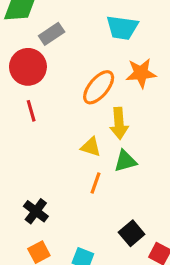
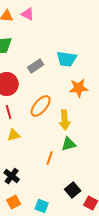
gray rectangle: (52, 34) -> (36, 66), moved
orange ellipse: (99, 87) -> (41, 106), moved
yellow triangle: (91, 147) -> (14, 135), moved, turned -32

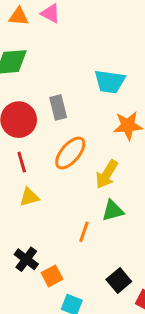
gray rectangle: (36, 66) -> (58, 107), moved, turned -70
yellow arrow: (65, 120) -> (107, 174), turned 36
orange square: (14, 202) -> (52, 276), moved

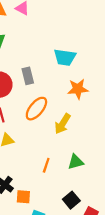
green triangle: (113, 211) -> (76, 162), moved
orange square: (52, 276) -> (23, 197), turned 32

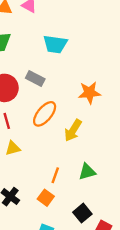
cyan trapezoid: (65, 57) -> (55, 44), moved
gray rectangle: (28, 76) -> (35, 78), turned -49
orange square: (23, 197) -> (46, 198), moved, turned 32

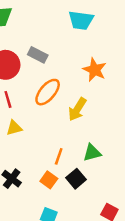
cyan trapezoid: (55, 44) -> (81, 20), moved
orange star: (89, 93) -> (95, 70), turned 30
black square: (82, 213) -> (76, 179), moved

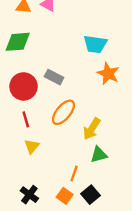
orange star: (95, 70) -> (108, 74), moved
yellow triangle: (14, 128) -> (32, 146), turned -35
green triangle: (92, 153) -> (99, 155), moved

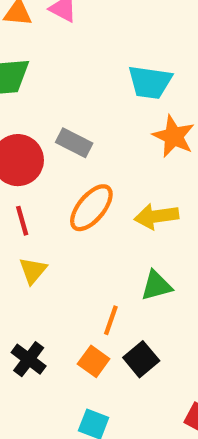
yellow arrow: (92, 129) -> (156, 216), moved, turned 50

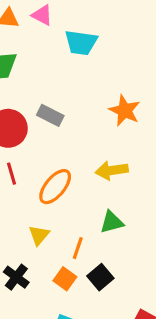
cyan trapezoid: (150, 82) -> (81, 43), moved
orange ellipse: (91, 208) -> (55, 187), moved
yellow triangle: (33, 270) -> (39, 235), moved

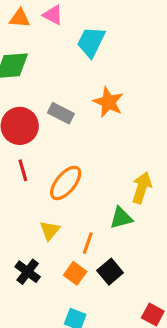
cyan trapezoid: (81, 43) -> (91, 42), turned 108
orange star: (125, 111) -> (108, 102), moved
yellow arrow: (112, 170) -> (142, 188), moved, turned 116

